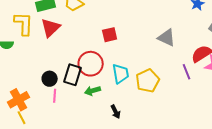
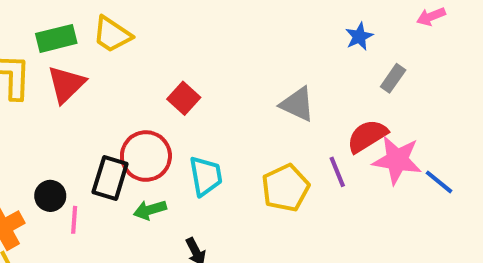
red square: (110, 35) -> (184, 98), turned -35
black circle: (50, 79) -> (50, 196), moved
yellow pentagon: (148, 81) -> (285, 188), moved

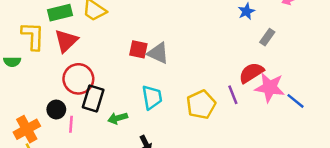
red square: (184, 98) -> (138, 49), turned -30
gray triangle: (297, 104) -> (158, 53), moved
red circle: (146, 156) -> (78, 79), moved

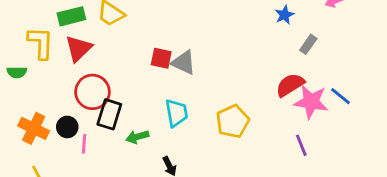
purple line: (233, 95) -> (301, 145), moved
blue line: (295, 101) -> (341, 96), moved
orange cross: (27, 129) -> (34, 128), moved, turned -35

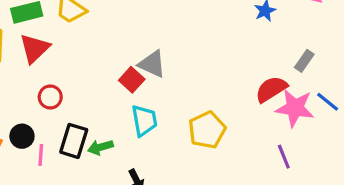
gray rectangle: (308, 44) -> (304, 61), moved
red square: (161, 58) -> (132, 80), moved, turned 30
red circle: (92, 92) -> (50, 97), size x0.6
black rectangle: (109, 114) -> (74, 141), moved

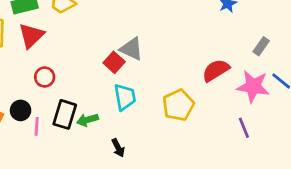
red semicircle: (271, 89) -> (216, 70), moved

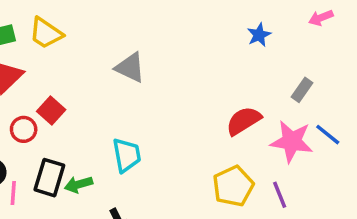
gray triangle: (131, 49) -> (130, 68), moved
red square: (114, 62) -> (51, 110), moved
yellow pentagon: (178, 105) -> (233, 186), moved

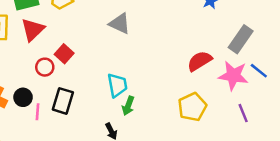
gray rectangle: (302, 90) -> (241, 39), size x1.6
green arrow: (79, 184) -> (128, 106), moved, turned -54
purple line: (280, 195) -> (243, 113), moved

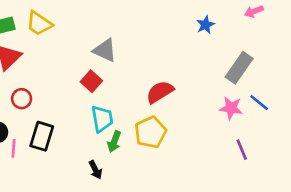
red square: (64, 54) -> (91, 81), moved
red semicircle: (200, 61) -> (160, 92), moved
pink star: (233, 76) -> (231, 108), size x0.7
yellow pentagon: (192, 107) -> (150, 132), moved

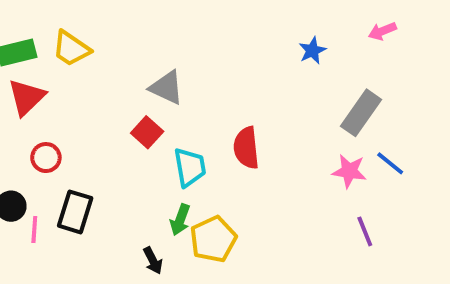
red semicircle: (160, 92) -> (246, 148), turned -64
cyan trapezoid: (102, 119) -> (190, 167), moved
yellow pentagon: (150, 132) -> (213, 239), moved

